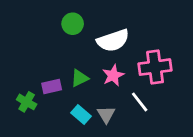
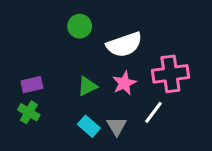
purple rectangle: (52, 87) -> (32, 85), moved
white line: (140, 102) -> (154, 112), turned 75

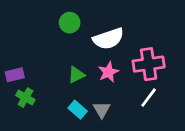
purple rectangle: (32, 85) -> (15, 75), moved
white line: (154, 112) -> (149, 98), moved

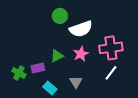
green circle: (70, 23) -> (60, 16), moved
purple rectangle: (15, 75) -> (38, 68), moved
cyan rectangle: (78, 110) -> (50, 88), moved

